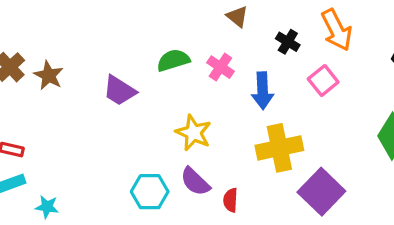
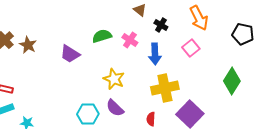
black cross: (288, 42) -> (161, 25), moved
red semicircle: (231, 200) -> (151, 119), moved

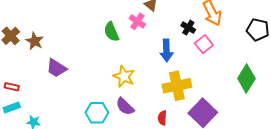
black cross: (161, 25) -> (188, 28), moved
green semicircle: (102, 36) -> (111, 32), turned -96
pink cross: (130, 40) -> (137, 21), moved
purple trapezoid: (70, 54) -> (56, 68), moved

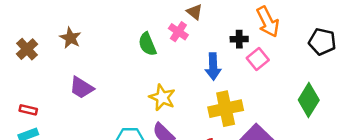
black cross: (188, 28) -> (239, 39), turned -32
brown star: (35, 41) -> (70, 38), moved

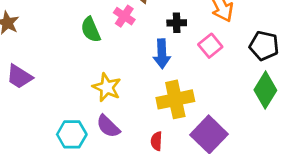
black cross: (239, 39) -> (177, 23), moved
black pentagon: (322, 42) -> (264, 46), moved

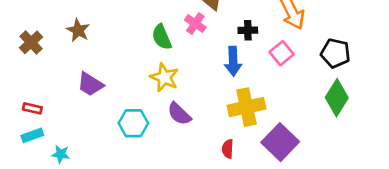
yellow star: (107, 87) -> (164, 77), moved
purple semicircle: (108, 126) -> (179, 114), moved
cyan hexagon: (72, 134) -> (133, 123), moved

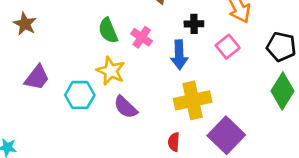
pink cross: (195, 24) -> (142, 37), moved
purple trapezoid: (90, 84) -> (37, 78), turned -84
cyan hexagon: (133, 123) -> (80, 95), moved

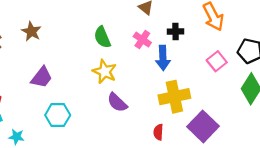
pink cross: (142, 37) -> (142, 40), moved
pink square: (228, 47) -> (217, 61), moved
cyan hexagon: (80, 95) -> (58, 115), moved

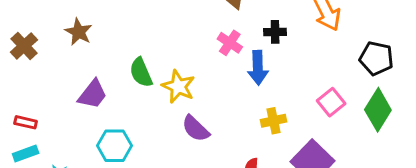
green semicircle: (102, 37) -> (141, 72), moved
pink square: (217, 61) -> (331, 102), moved
yellow cross: (174, 97) -> (273, 121), size x0.6

